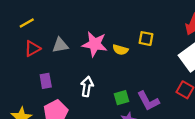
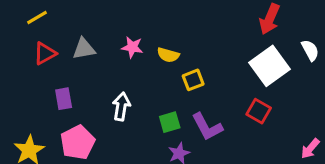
yellow square: (146, 39) -> (193, 80), moved, turned -32
pink star: (95, 44) -> (132, 47), size x0.6

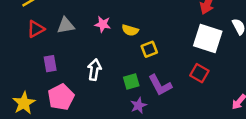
white square: (270, 66) -> (208, 39), turned -36

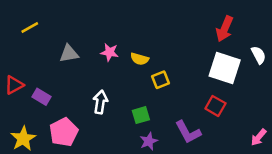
red triangle: (36, 29) -> (14, 85), moved
purple rectangle: (50, 64) -> (42, 97), moved, turned -49
purple L-shape: (160, 85) -> (188, 132), moved

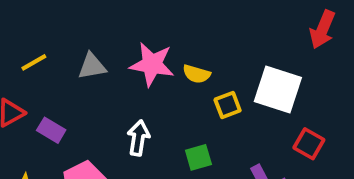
yellow line: (30, 27) -> (34, 62), moved
pink star: (110, 52) -> (152, 64), size x1.6
white square: (225, 68) -> (278, 90), moved

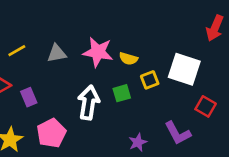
purple rectangle: (51, 130) -> (29, 97), turned 36
white arrow: (138, 138) -> (89, 102), size x1.4
green square: (198, 157) -> (122, 93), moved

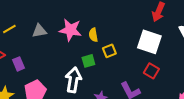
yellow semicircle: (128, 59) -> (93, 35), turned 64
white square: (184, 69) -> (149, 42), moved
white arrow: (89, 102) -> (73, 80), moved

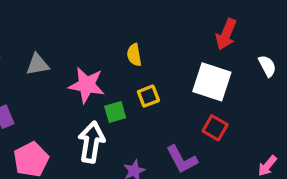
pink star: (70, 30) -> (87, 85), moved
yellow semicircle: (93, 35) -> (134, 55), moved

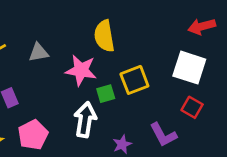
red arrow: (226, 34) -> (202, 26), turned 52
yellow semicircle: (134, 55) -> (104, 36), moved, size x1.6
yellow square: (148, 96) -> (134, 80), size x1.5

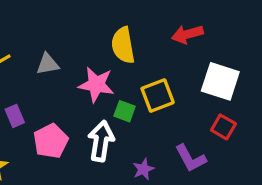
red arrow: (202, 26) -> (187, 34), moved
green square: (106, 94) -> (125, 111), turned 36
pink pentagon: (33, 135) -> (51, 141), moved

